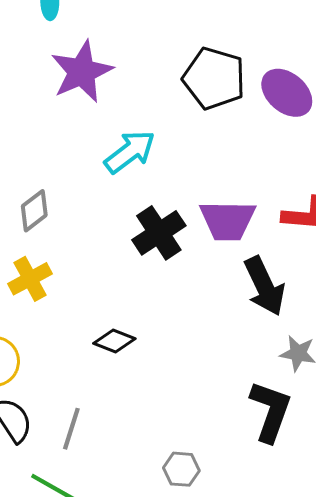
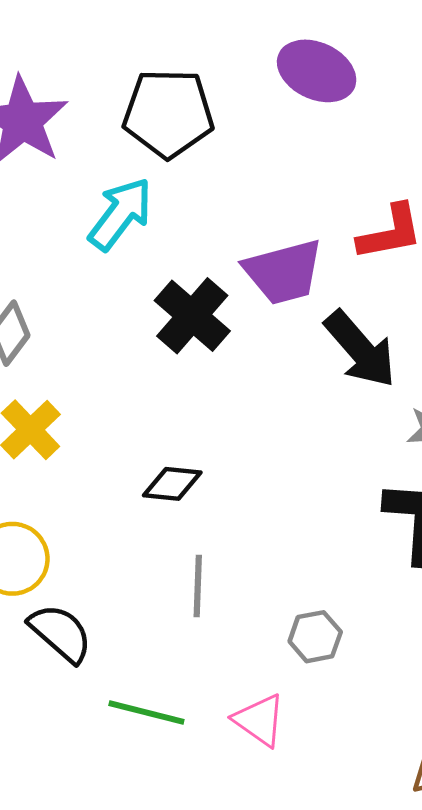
black pentagon: (214, 78) -> (168, 113), moved
gray line: (71, 429) -> (198, 586), moved

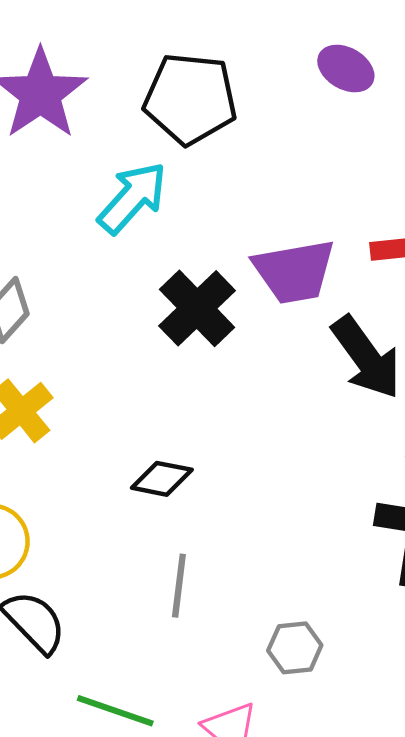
purple ellipse: (317, 71) -> (346, 68), size x0.7

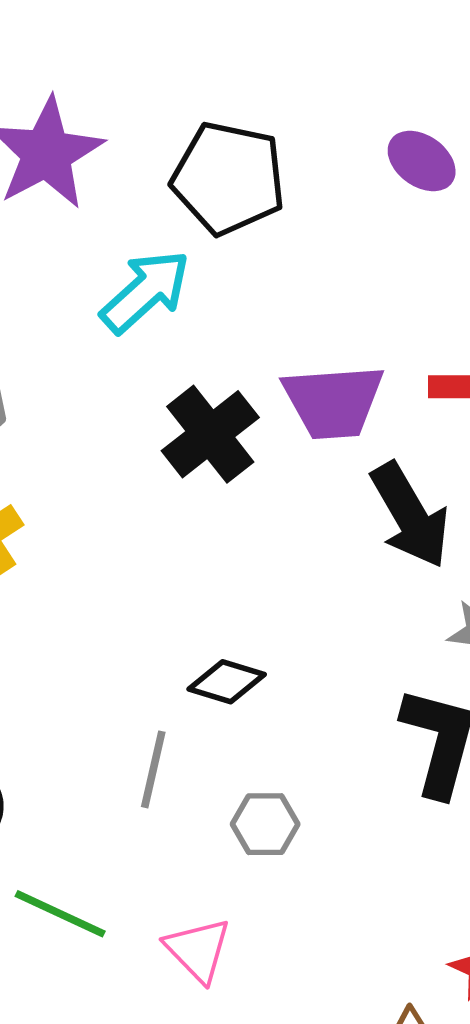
black diamond: (162, 479) -> (227, 682), moved
gray hexagon: (295, 648) -> (265, 824), moved

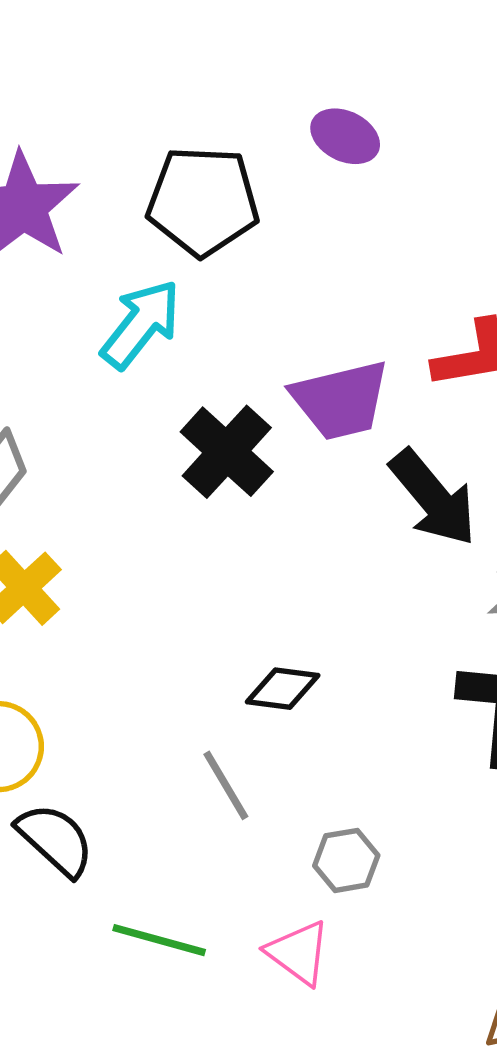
purple ellipse: (422, 161) -> (345, 136), moved
gray line: (153, 769) -> (226, 785), turned -34
gray hexagon: (265, 824) -> (346, 860), moved

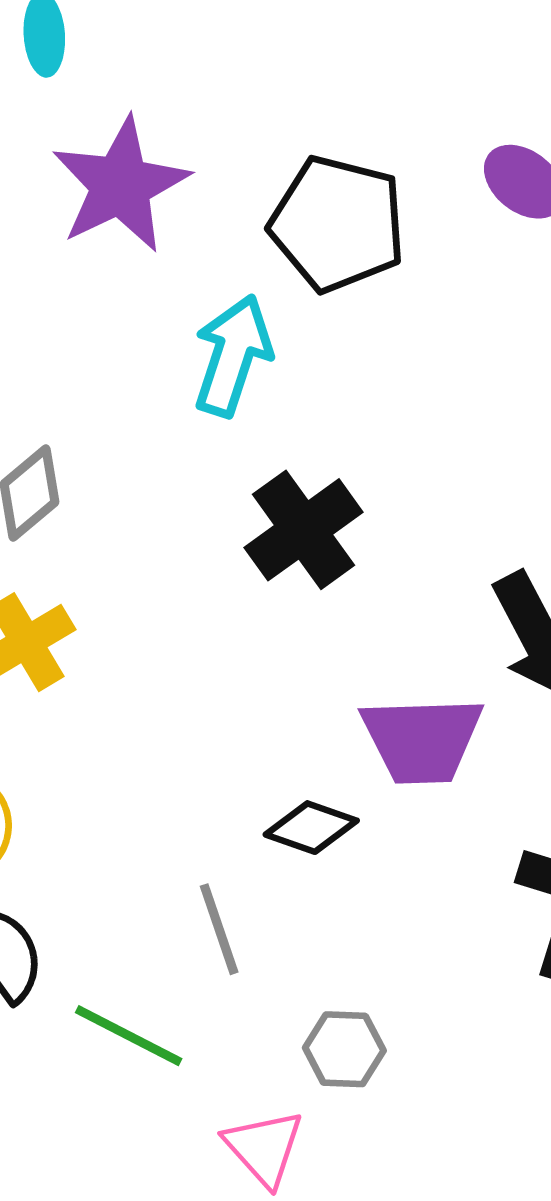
cyan arrow: (141, 324) -> (233, 356), turned -32
purple trapezoid: (341, 400) -> (422, 740), moved
green line: (159, 940) -> (129, 1036), moved

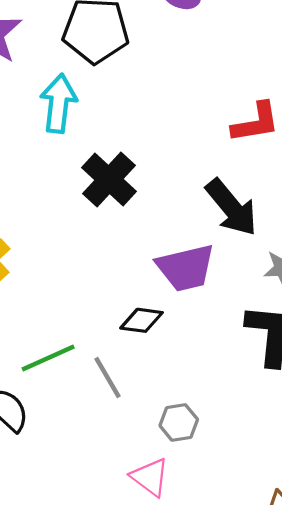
green line: (129, 1036) -> (48, 358), moved, turned -40

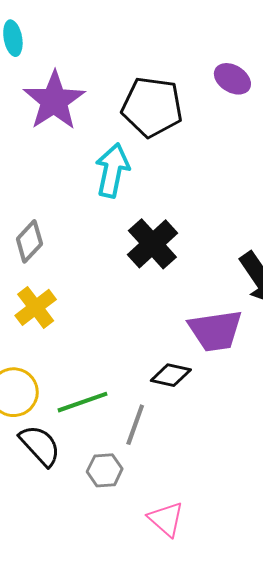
gray line: (108, 378) -> (135, 425), turned 45
gray hexagon: (179, 422) -> (105, 470), moved

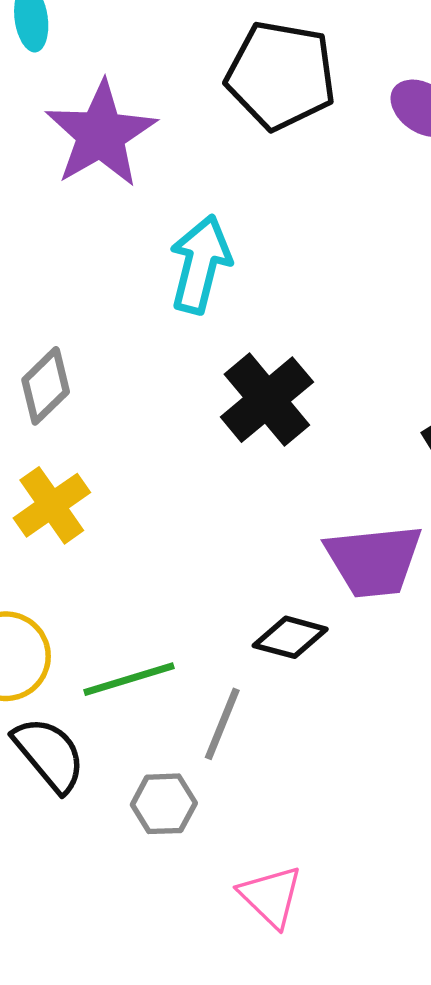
black pentagon: (152, 107) -> (281, 75), moved

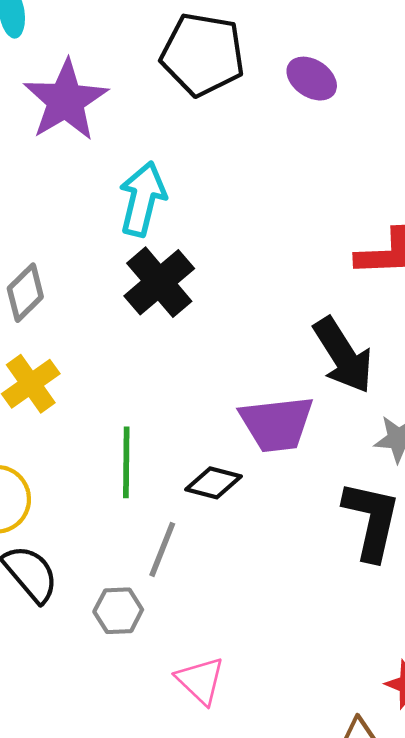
black cross: (267, 400) -> (159, 282), moved
green line: (129, 679) -> (126, 462), moved, turned -72

